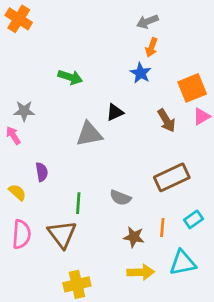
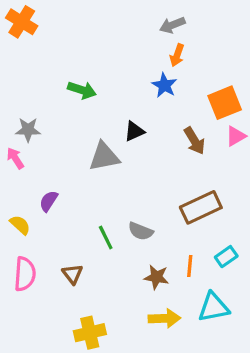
purple semicircle: (42, 172) -> (49, 201), turned -138
green line: (78, 203) -> (106, 238), moved, turned -30
brown triangle: (62, 234) -> (72, 274), size x0.6

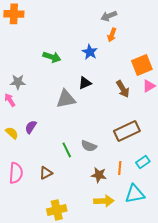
orange cross: (22, 22) -> (14, 14), turned -30
blue star: (164, 85) -> (90, 52), moved
yellow semicircle: (20, 225) -> (12, 133), moved
brown triangle: (72, 274) -> (46, 173), turned 40

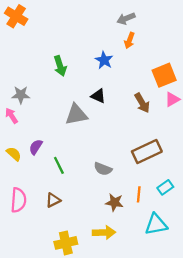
orange cross: (14, 14) -> (16, 16), turned 30
green arrow: (52, 57) -> (60, 66), turned 54
black triangle: (85, 83) -> (98, 96), turned 48
green line: (67, 150) -> (59, 165), moved
yellow arrow: (104, 201) -> (104, 232), moved

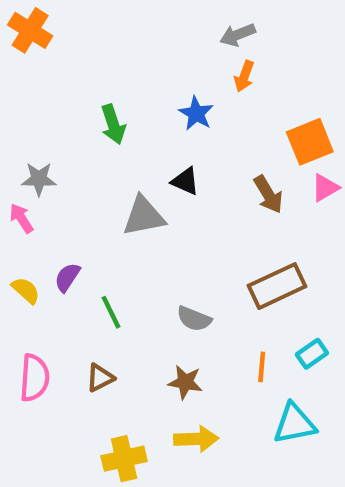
brown star: (114, 202) -> (185, 382), moved

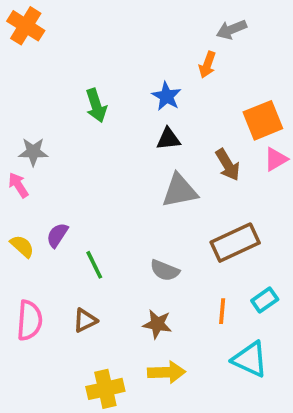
gray arrow: (238, 35) -> (231, 30), moved
black triangle: (185, 181) -> (168, 139), moved, turned -30
gray triangle: (144, 216) -> (180, 191), moved
cyan triangle: (294, 424) -> (250, 359), turned 36

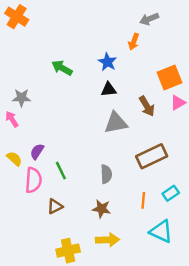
green arrow: (96, 105) -> (62, 68), turned 138
gray semicircle: (165, 270) -> (106, 174), turned -114
pink semicircle: (29, 320) -> (33, 180), moved

